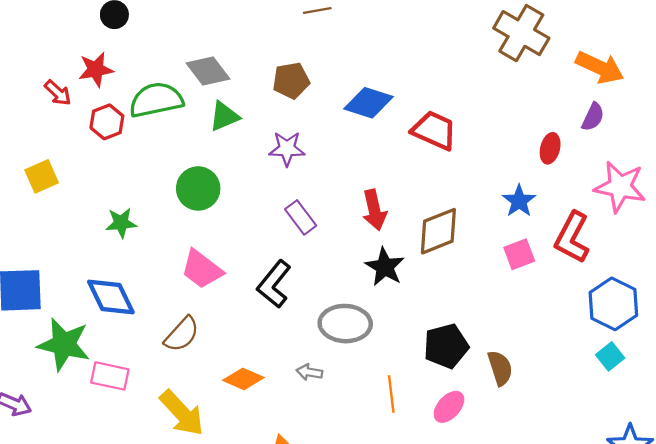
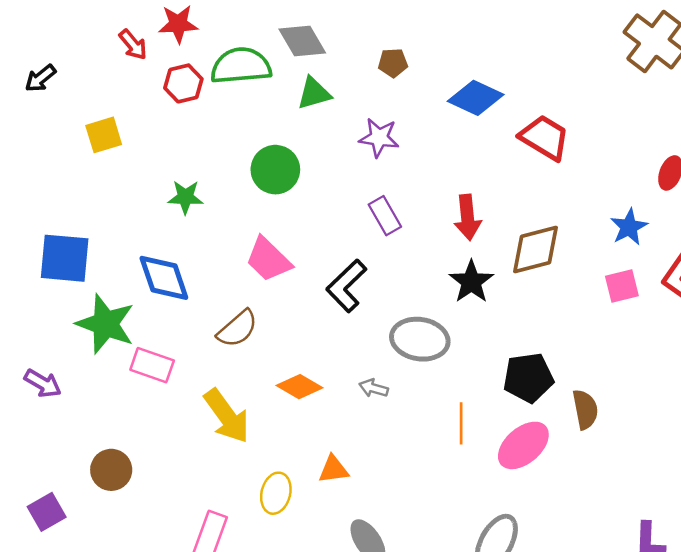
brown pentagon: (291, 81) -> (393, 63), size x0.7
pink ellipse: (449, 407) -> (523, 445), size x1.4

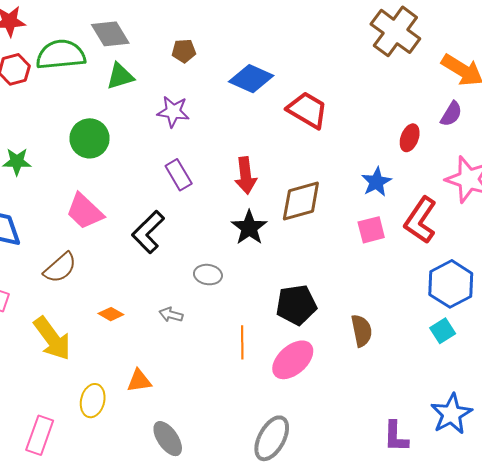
gray ellipse: (420, 339) -> (208, 275), size x0.6
orange diamond: (300, 387) -> (111, 314), size x0.7
brown semicircle: (585, 409) -> (362, 331), moved

